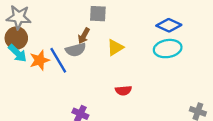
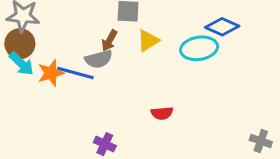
yellow triangle: (115, 47) -> (148, 41), moved
cyan ellipse: (168, 49) -> (199, 48), moved
blue line: (58, 60) -> (75, 73), turned -44

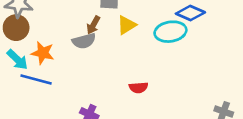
cyan arrow: (21, 64) -> (17, 60), moved
orange star: (51, 73) -> (43, 53), turned 30
blue line: (75, 73) -> (36, 80), moved

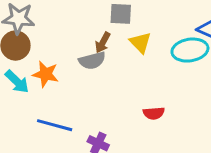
yellow triangle: (127, 25) -> (140, 42), turned -42
blue line: (36, 80) -> (55, 125), moved

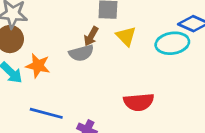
red semicircle: (154, 113) -> (139, 102), size x1.5

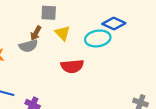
red semicircle: (139, 102) -> (72, 66), moved

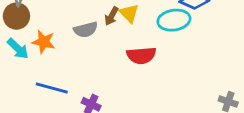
brown arrow: (36, 33) -> (111, 16), moved

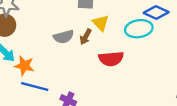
brown arrow: (111, 16) -> (86, 37), moved
orange star: (44, 42) -> (24, 66), moved

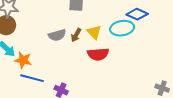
yellow triangle: (101, 23) -> (94, 32), moved

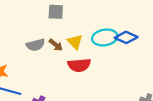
blue diamond: (137, 14) -> (126, 37), moved
brown arrow: (76, 35) -> (56, 45), turned -80

